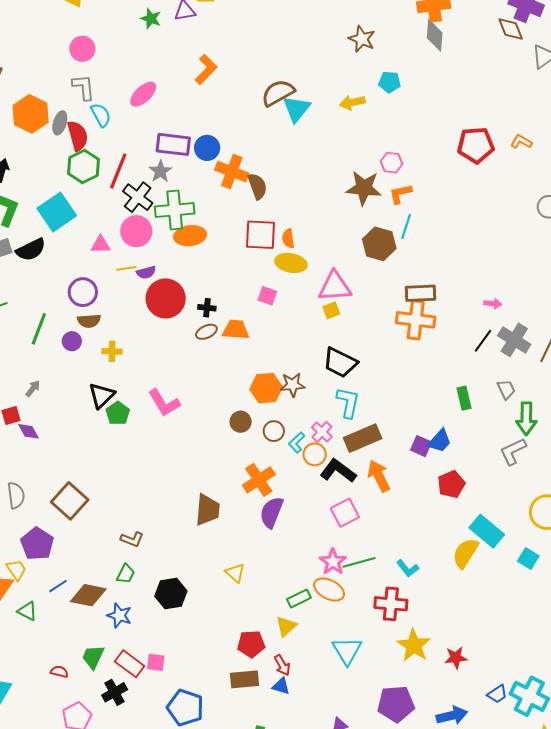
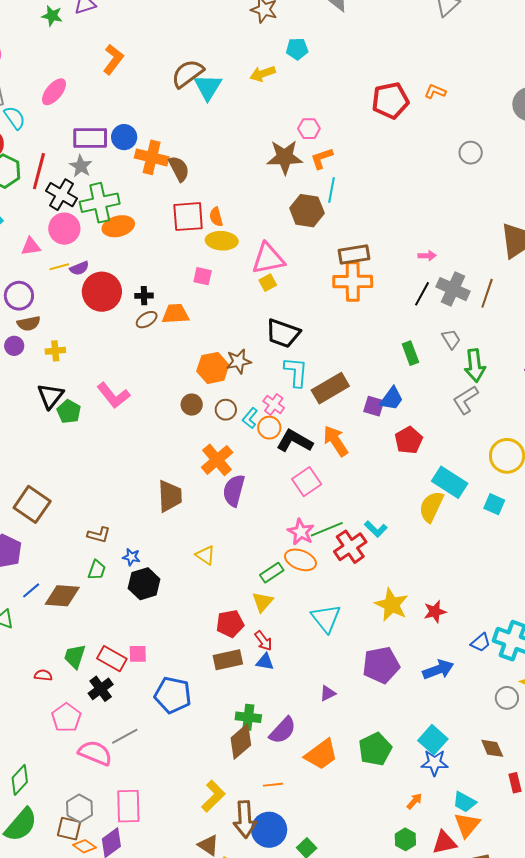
brown rectangle: (363, 438) -> (330, 388), moved
red cross: (391, 604) -> (350, 547), moved, turned -32
blue star: (119, 615) -> (131, 557), moved, size x0.7

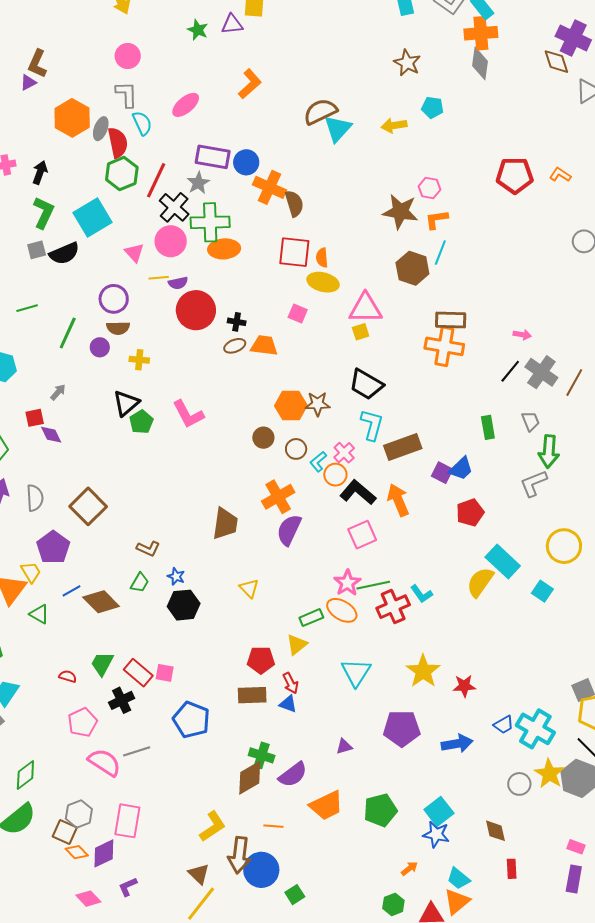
pink triangle: (31, 246) -> (134, 253), turned 45
brown diamond: (62, 596) -> (101, 602), turned 30

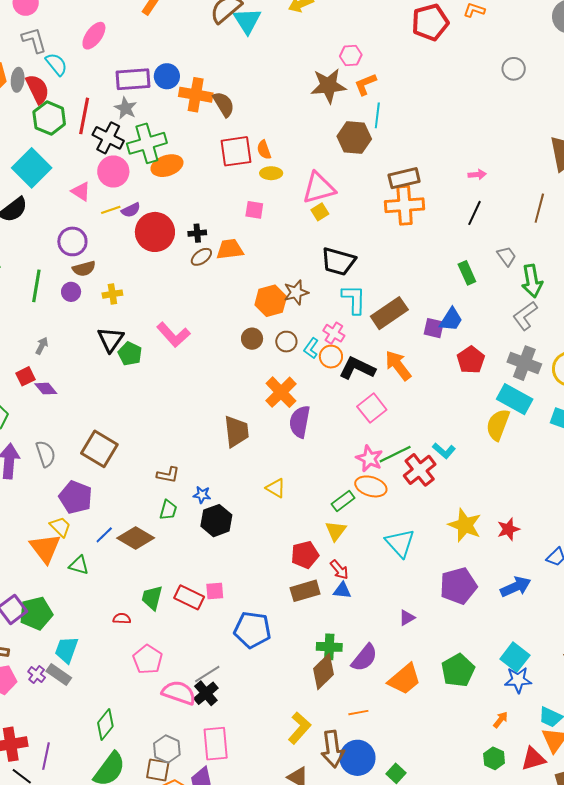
yellow ellipse: (323, 282) -> (271, 173), size x0.7
gray cross: (541, 372) -> (524, 363), moved
black cross: (122, 700) -> (206, 693), moved

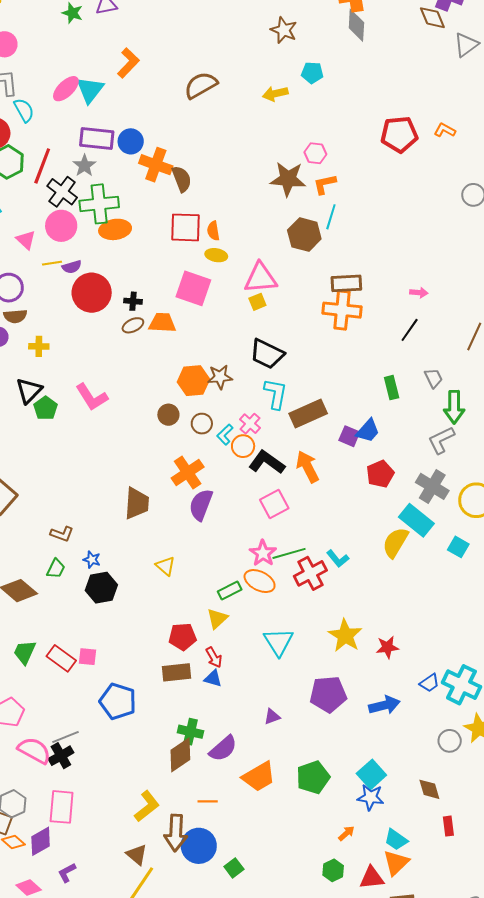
cyan triangle: (247, 21) -> (90, 90), moved
pink square: (254, 210) -> (193, 288), size x1.8

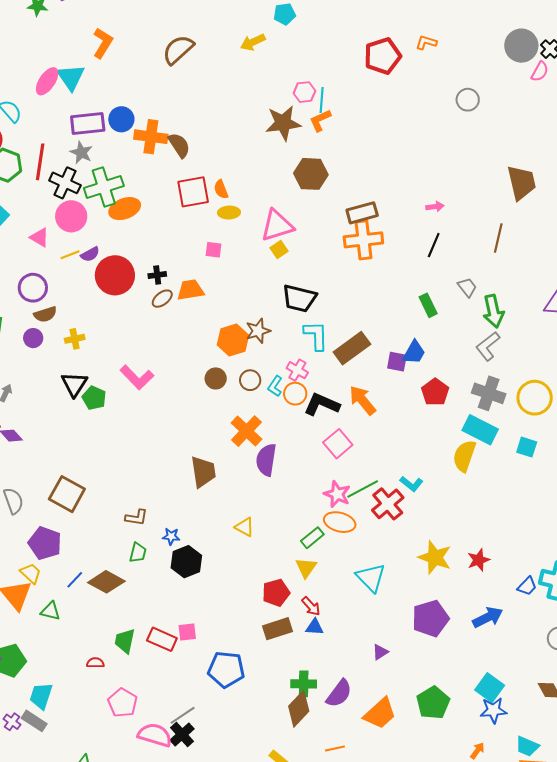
cyan line: (331, 217) -> (322, 100), moved
pink square: (193, 288) -> (214, 250), size x0.5

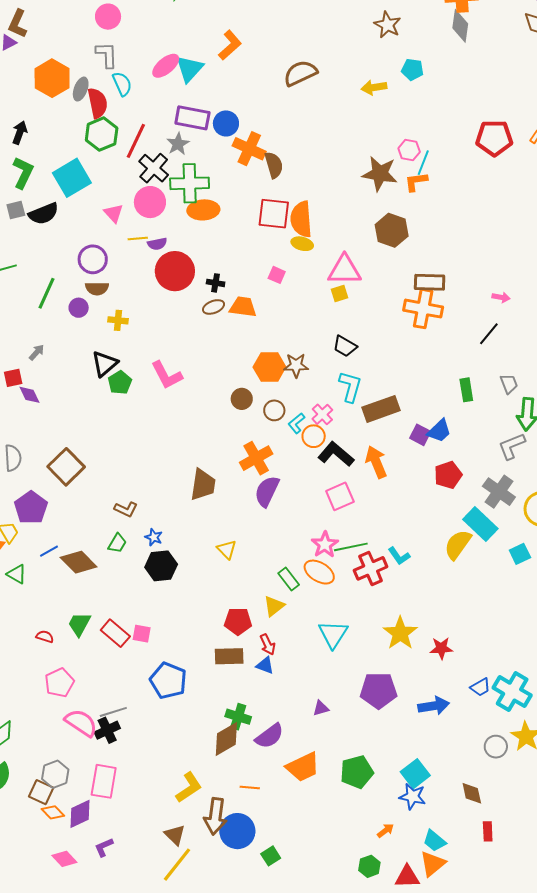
orange semicircle: (221, 189) -> (301, 219), size x1.8
black trapezoid: (299, 298) -> (345, 346), size x0.7
cyan square: (527, 447) -> (520, 554), turned 30
green rectangle: (312, 538) -> (289, 579), turned 75

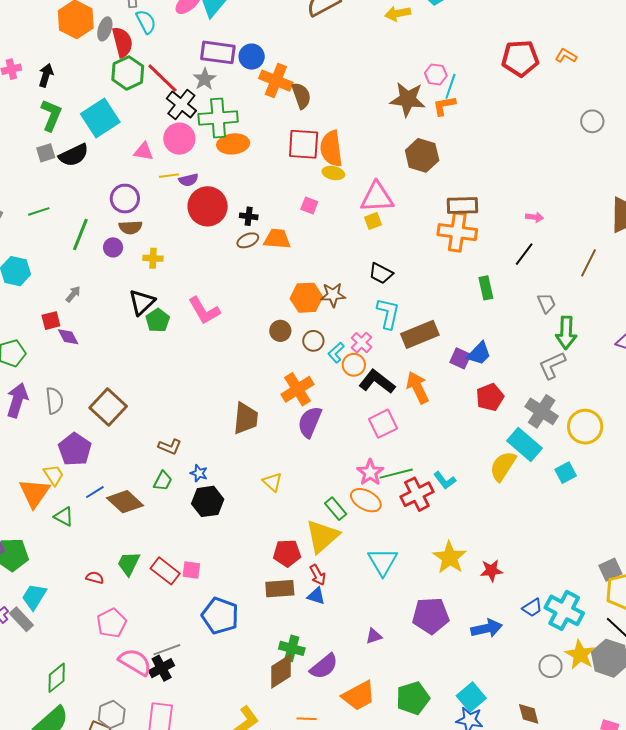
red line: (136, 141) -> (162, 78), turned -69
pink triangle: (114, 213) -> (144, 151), turned -35
green rectangle: (466, 390) -> (486, 288), moved
yellow triangle: (274, 606) -> (322, 536), size x1.6

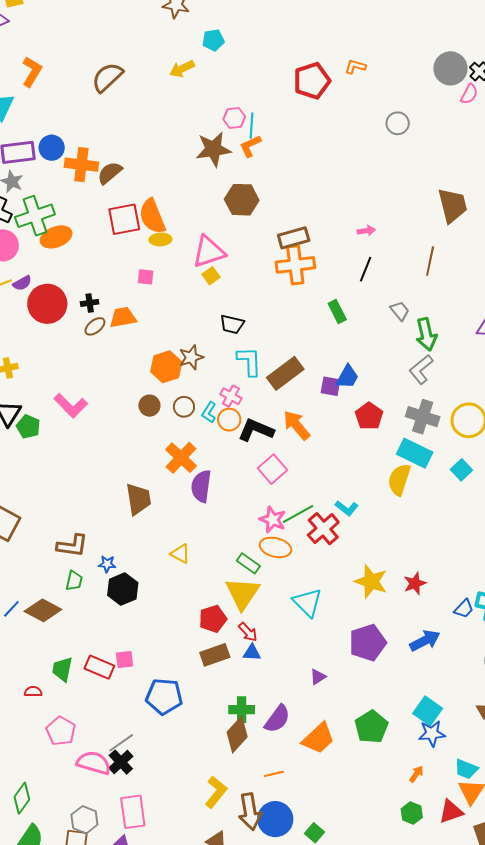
brown semicircle: (301, 96) -> (110, 173), turned -96
brown L-shape: (170, 447) -> (72, 546), size x1.4

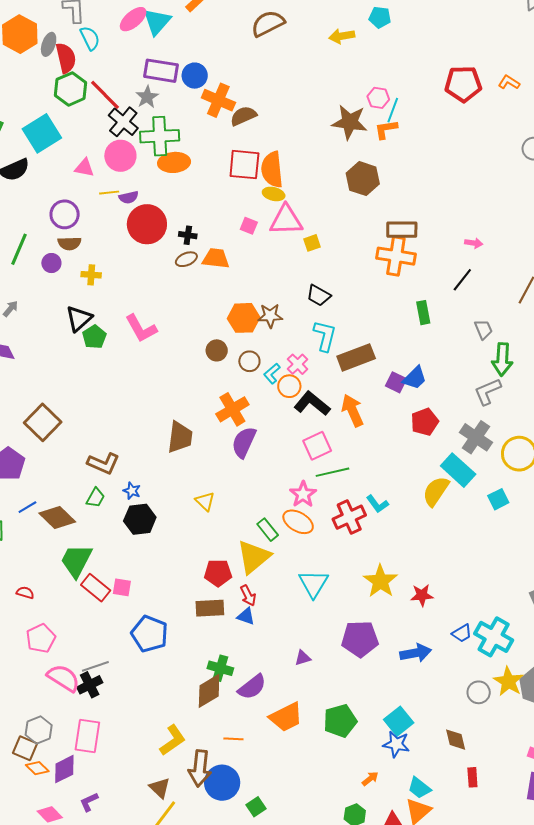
pink triangle: (209, 252) -> (286, 220), moved
green line: (298, 514) -> (332, 472), moved
green trapezoid: (62, 669) -> (76, 561), moved, size x1.4

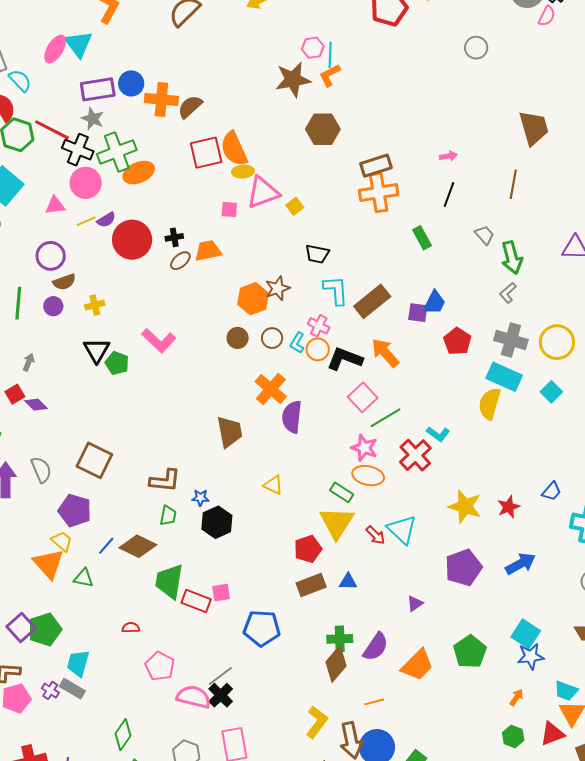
gray L-shape: (488, 392) -> (508, 293), size x0.7
red arrow: (248, 595) -> (375, 535), moved
blue trapezoid: (462, 633) -> (552, 491), moved

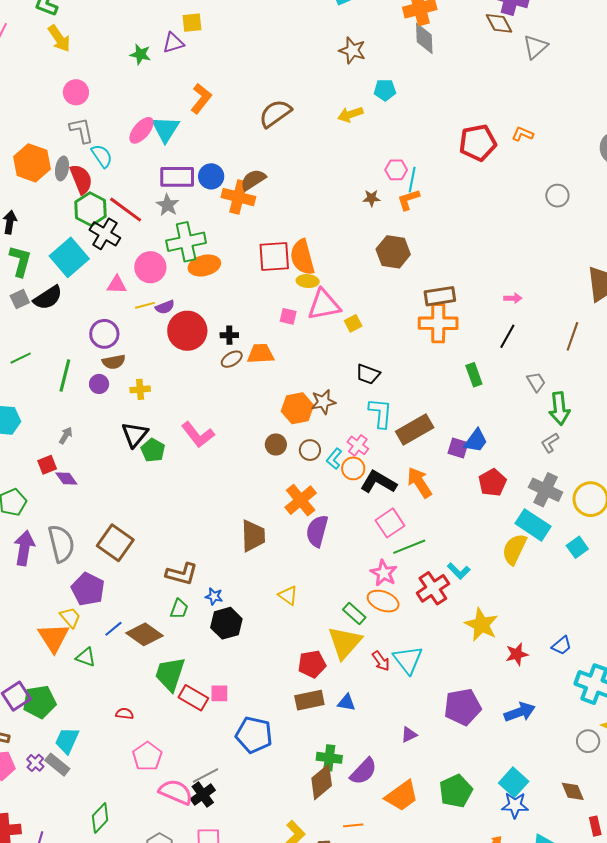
brown star: (293, 80) -> (371, 198), size x0.5
brown semicircle: (190, 107) -> (253, 180), moved
black cross: (78, 150) -> (105, 234), moved
gray semicircle: (41, 470) -> (61, 544), size x1.4
yellow star: (465, 506) -> (481, 625), moved

